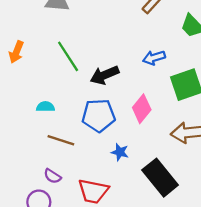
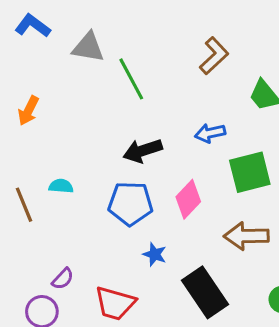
green line: (68, 56) -> (131, 79), moved
brown line: (61, 140) -> (24, 205), moved, turned 45
purple semicircle: (52, 176) -> (63, 279), turned -84

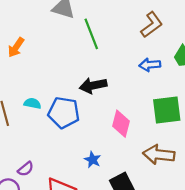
blue arrow: (210, 133) -> (150, 65), moved
pink diamond: (188, 199) -> (121, 124), turned -36
blue pentagon: (130, 203) -> (64, 113), moved

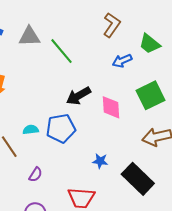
pink diamond: (121, 124) -> (111, 107), moved
purple semicircle: (26, 169) -> (36, 174), moved

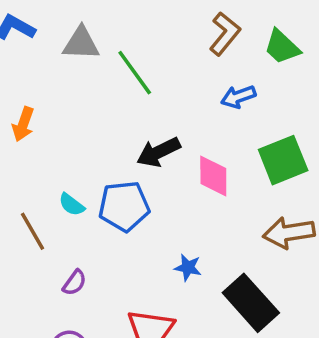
green trapezoid: (150, 44) -> (282, 47), moved
cyan semicircle: (31, 130) -> (72, 205), turned -140

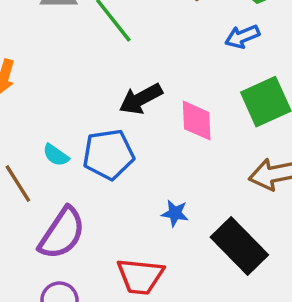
blue arrow: (238, 97) -> (242, 37), moved
purple semicircle: (74, 283) -> (62, 233), size x2.0

